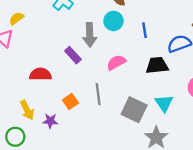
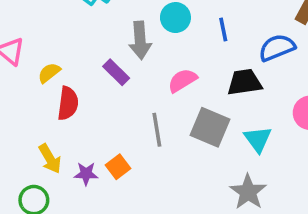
yellow semicircle: (16, 18) -> (49, 73), moved
red semicircle: (40, 74) -> (68, 103), turned 100
orange square: (70, 102) -> (118, 167), moved
gray square: (134, 110) -> (210, 127), moved

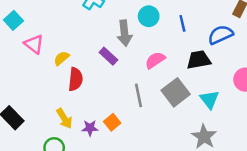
gray square: (210, 127) -> (176, 92), turned 32

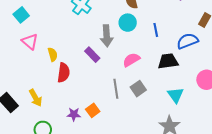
cyan square: (13, 20) -> (21, 15), moved
yellow semicircle: (61, 58) -> (53, 54), turned 112
gray square: (176, 92) -> (138, 89), moved, size x0.7
yellow arrow: (64, 118) -> (36, 98), moved

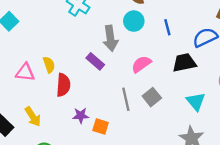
pink triangle: (30, 41) -> (25, 72), moved, turned -30
orange square: (93, 110) -> (101, 126), turned -32
purple star: (74, 114) -> (81, 116), moved

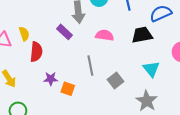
pink semicircle: (141, 64) -> (105, 35), turned 42
gray square: (152, 97) -> (116, 81), moved

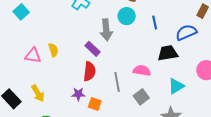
pink semicircle: (105, 35) -> (142, 71), moved
red semicircle: (36, 52) -> (89, 71), moved
cyan triangle: (151, 69) -> (176, 86), turned 36

